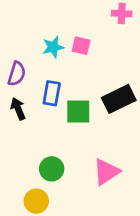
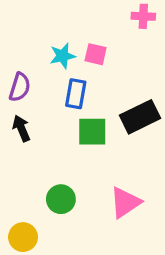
blue rectangle: (52, 93) -> (76, 94), moved
yellow circle: (36, 201) -> (23, 237), moved

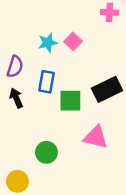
pink square: (96, 54) -> (73, 41), turned 30
blue rectangle: (76, 94) -> (46, 82), moved
pink triangle: (125, 202) -> (96, 137), moved, turned 48

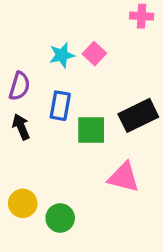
green circle: (46, 152) -> (60, 218), moved
yellow circle: (17, 181) -> (23, 203), moved

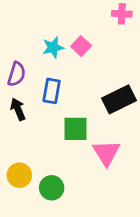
green square: (91, 130) -> (75, 129), moved
pink triangle: (124, 177) -> (106, 153), turned 44

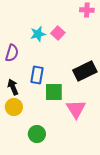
blue rectangle: (52, 91) -> (37, 75), moved
black arrow: (18, 109) -> (13, 87), moved
yellow circle: (19, 175) -> (14, 107), moved

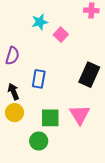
cyan star: (38, 34) -> (40, 22), moved
black rectangle: (85, 71) -> (89, 75), turned -40
green square: (54, 92) -> (50, 118), moved

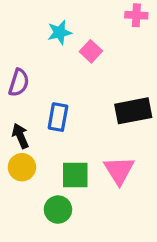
black rectangle: (89, 75) -> (133, 111), turned 55

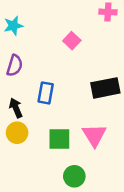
cyan star: (60, 32) -> (13, 26), moved
green circle: (58, 210) -> (74, 176), moved

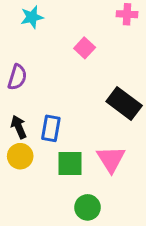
cyan star: (13, 26) -> (32, 17), moved
black rectangle: (105, 88) -> (124, 103), turned 48
blue rectangle: (46, 93) -> (51, 128), moved

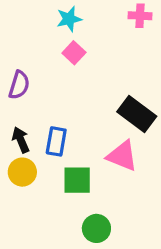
cyan star: (32, 17) -> (69, 19), moved
pink square: (85, 48) -> (74, 53), moved
pink triangle: (111, 159) -> (122, 156), moved, turned -36

